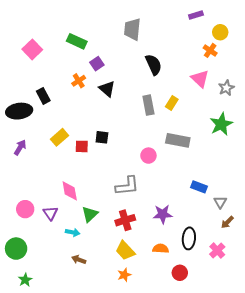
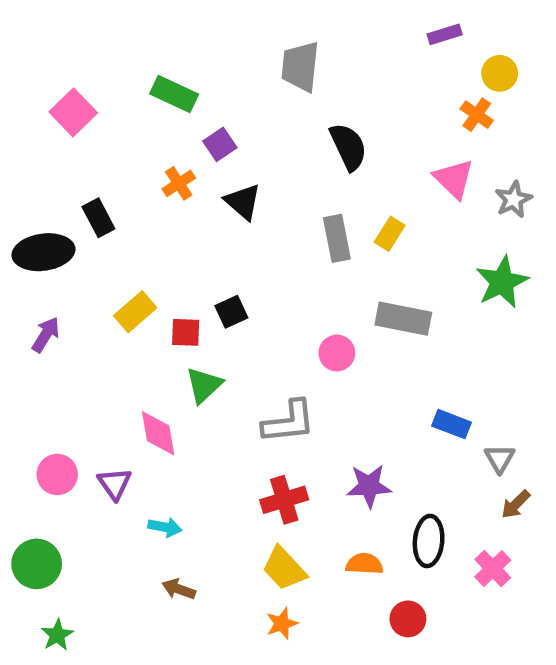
black square: (102, 137) -> (231, 312), turned -32
green triangle: (90, 214) -> (204, 385), moved

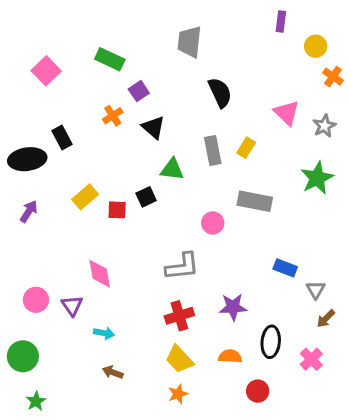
purple rectangle: (445, 34) -> (281, 22), turned -66
orange cross: (477, 115) -> (333, 77), moved
green triangle: (204, 385) -> (172, 169), moved, turned 50

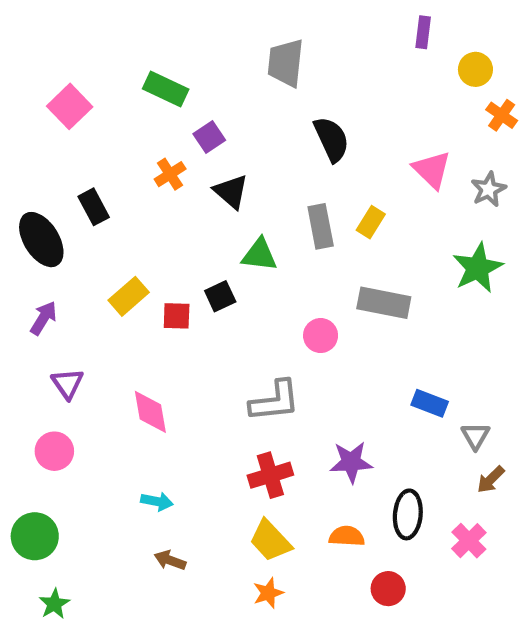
black ellipse: (27, 159) -> (41, 240), turned 66
purple triangle: (72, 306) -> (67, 384), moved

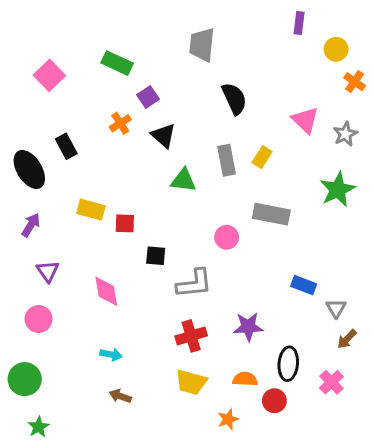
yellow rectangle: (129, 296) -> (91, 210), turned 56
black square: (220, 296) -> (156, 256), moved, turned 30
yellow trapezoid: (270, 541) -> (191, 382), turned -32
red circle: (388, 589) -> (274, 401), moved
orange star: (268, 593) -> (228, 419), moved

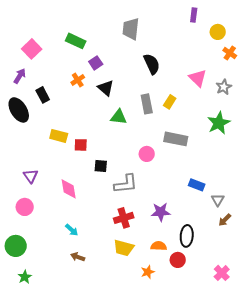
purple arrow: (31, 225) -> (20, 76), moved
cyan arrow: (111, 354) -> (72, 230), turned 32
pink cross: (331, 382) -> (222, 273), moved

